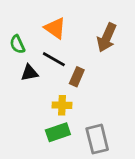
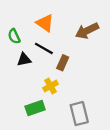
brown arrow: (107, 38) -> (87, 31), turned 40
yellow cross: (62, 105) -> (50, 86), turned -32
green rectangle: (58, 132) -> (35, 108), moved

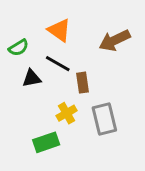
green semicircle: (14, 36) -> (19, 48), turned -96
brown rectangle: (63, 63) -> (83, 83), turned -32
gray rectangle: (79, 114) -> (104, 119), moved

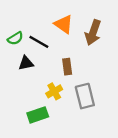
orange triangle: (59, 30) -> (64, 24), moved
brown arrow: (115, 40) -> (93, 32), turned -45
black line: (58, 64) -> (39, 42), moved

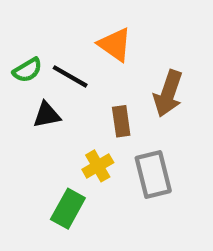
brown arrow: (93, 32) -> (168, 94), moved
green rectangle: (38, 115) -> (68, 209), turned -42

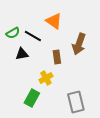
gray rectangle: (153, 175) -> (76, 102), moved

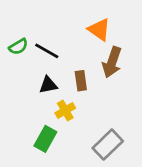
orange triangle: (54, 21) -> (99, 30), moved
black triangle: (22, 54) -> (48, 85), moved
gray rectangle: (76, 102) -> (108, 145), turned 60

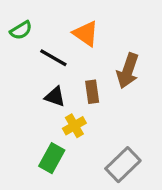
orange triangle: (99, 30) -> (86, 34), moved
green semicircle: (18, 47) -> (21, 30), moved
black triangle: (48, 85) -> (55, 97), turned 30

